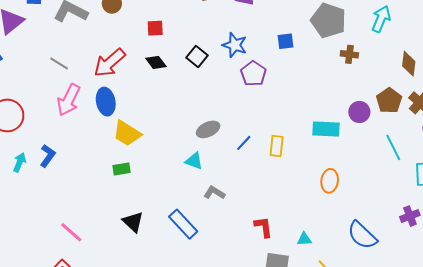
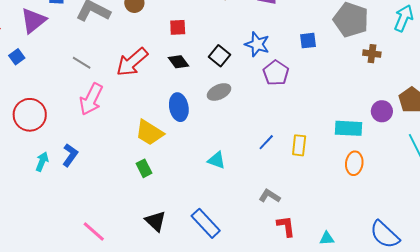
blue ellipse: (106, 102) -> (179, 107), moved
gray ellipse: (208, 129) -> (219, 92), moved
green rectangle: (122, 169) -> (144, 168), turned 72
orange ellipse: (330, 181) -> (354, 163), moved
gray L-shape: (214, 193) -> (270, 196), moved

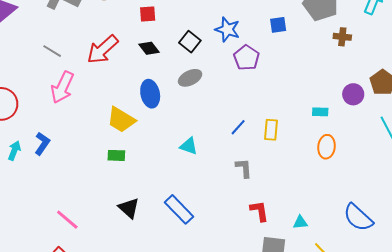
cyan rectangle: (349, 128) -> (320, 112), size x0.6
green rectangle: (144, 168) -> (116, 155), turned -60
gray L-shape: (270, 196) -> (244, 168), moved, turned 55

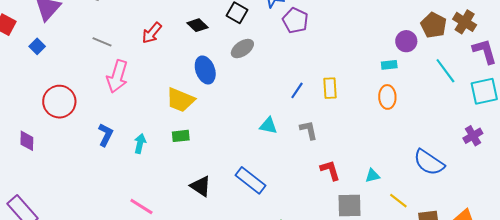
red arrow: (103, 49) -> (152, 33), size x0.7
cyan rectangle: (320, 112) -> (389, 65), moved
cyan triangle: (189, 146) -> (268, 126), moved
cyan arrow: (14, 151) -> (140, 144), moved

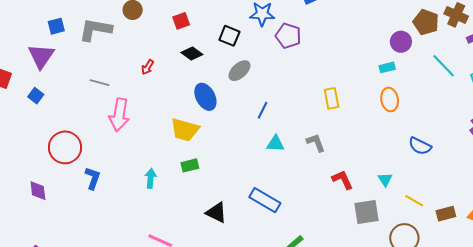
red arrow: (152, 33) -> (148, 67), size x0.7
blue line: (297, 90) -> (263, 110), moved
blue L-shape: (106, 135) -> (93, 178), moved
blue semicircle: (429, 162) -> (420, 146), moved, size x0.7
cyan triangle: (372, 176) -> (385, 179), turned -42

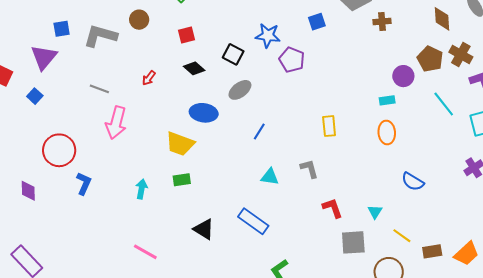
blue ellipse: (205, 97) -> (204, 113), turned -60
cyan triangle: (275, 144) -> (270, 177), moved

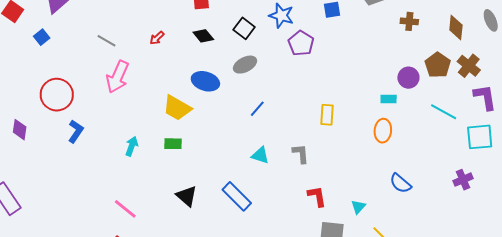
brown cross: (382, 22) -> (409, 21), moved
cyan line: (444, 104) -> (444, 112), turned -32

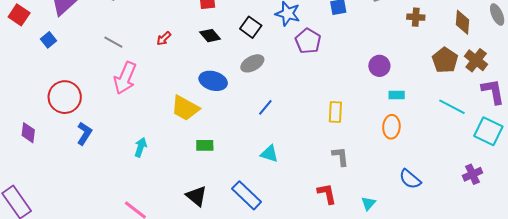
purple circle: (408, 78) -> (379, 66), moved
cyan square: (480, 137) -> (488, 131), turned 32
green rectangle: (173, 144) -> (205, 145), moved
gray L-shape: (301, 154) -> (340, 156), moved

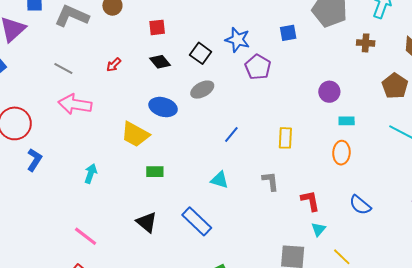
pink arrow: (125, 78) -> (75, 104), turned 76
blue line: (265, 107) -> (231, 134), moved
gray L-shape: (340, 156) -> (270, 181), moved
red L-shape: (327, 194) -> (310, 201), moved

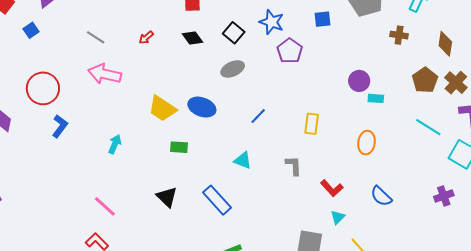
blue ellipse: (163, 107) -> (202, 107), moved
cyan rectangle: (347, 121) -> (376, 98), moved
red L-shape: (310, 201) -> (332, 188), turned 145

